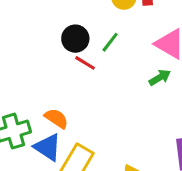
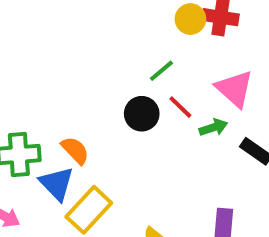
black circle: (75, 39) -> (142, 114), moved
red line: (85, 63) -> (180, 107), moved

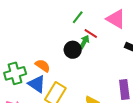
black circle: (142, 114) -> (73, 50), moved
green arrow: (213, 127) -> (84, 42), moved, turned -32

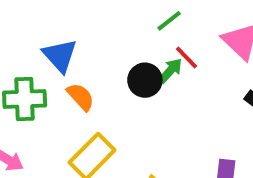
blue triangle: (37, 84) -> (60, 56), moved

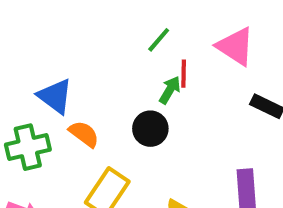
red line: (187, 58) -> (184, 74), turned 56
black circle: (145, 80) -> (150, 129), moved

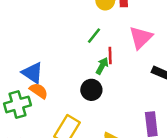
pink triangle: (235, 46) -> (141, 38), turned 45
orange semicircle: (84, 134) -> (39, 91), moved

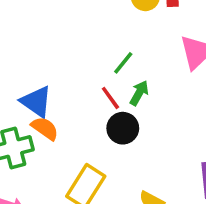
green line: (94, 36) -> (123, 63), moved
red line: (110, 56) -> (110, 98), moved, turned -35

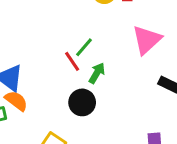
red line: (110, 98) -> (72, 61), moved

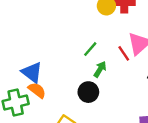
red line: (72, 61) -> (124, 53), moved

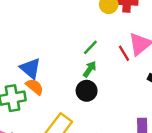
green arrow: (100, 69) -> (90, 69), moved

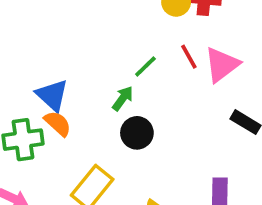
red line: (124, 53) -> (189, 57), moved
green arrow: (90, 69) -> (123, 98), moved

